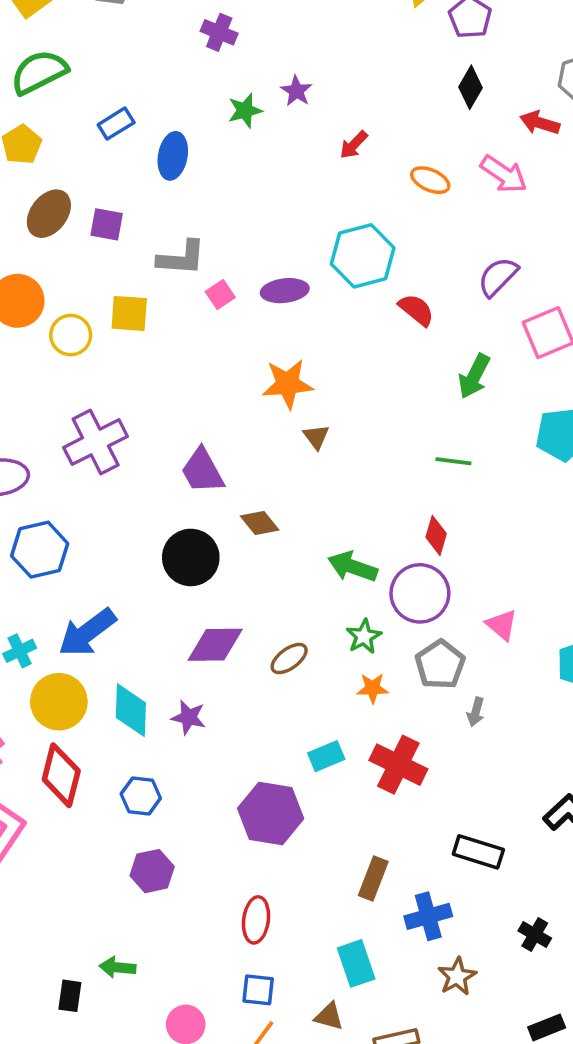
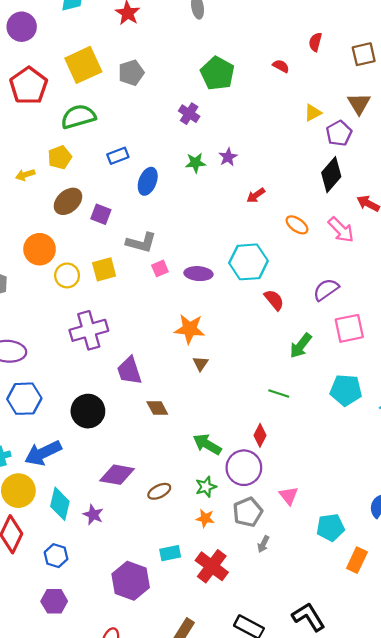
black diamond: (470, 87) -> (331, 175), size x1.4
yellow square: (129, 313) -> (104, 269), turned -30
purple cross: (96, 442) -> (89, 330), moved
black circle: (191, 557) -> (88, 411), moved

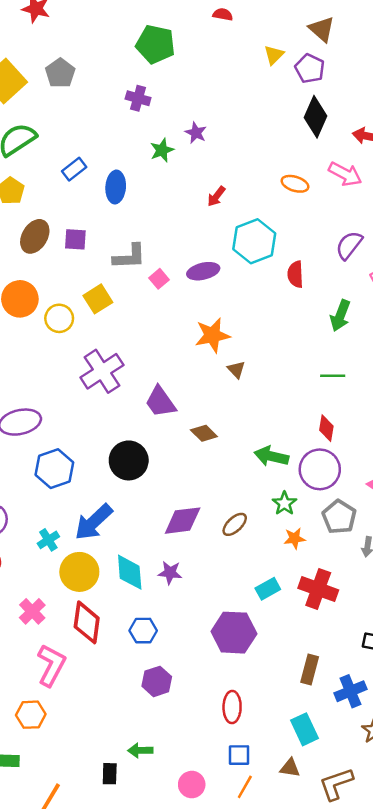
red arrow: (256, 195) -> (216, 196), moved
red semicircle: (274, 300) -> (295, 274), turned -125

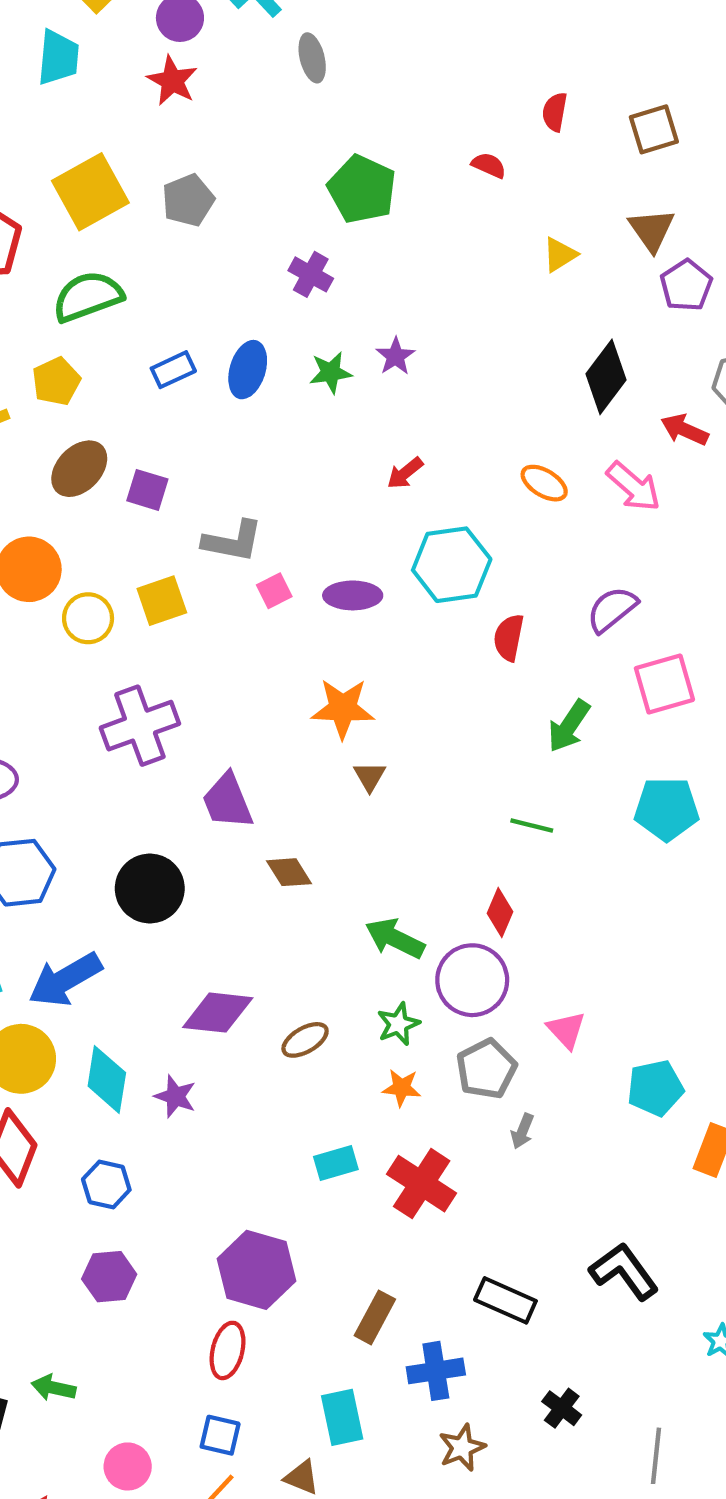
purple pentagon: (310, 69) -> (686, 285), moved
blue ellipse: (116, 187) -> (248, 370), moved
purple hexagon: (234, 633) -> (256, 1270), moved

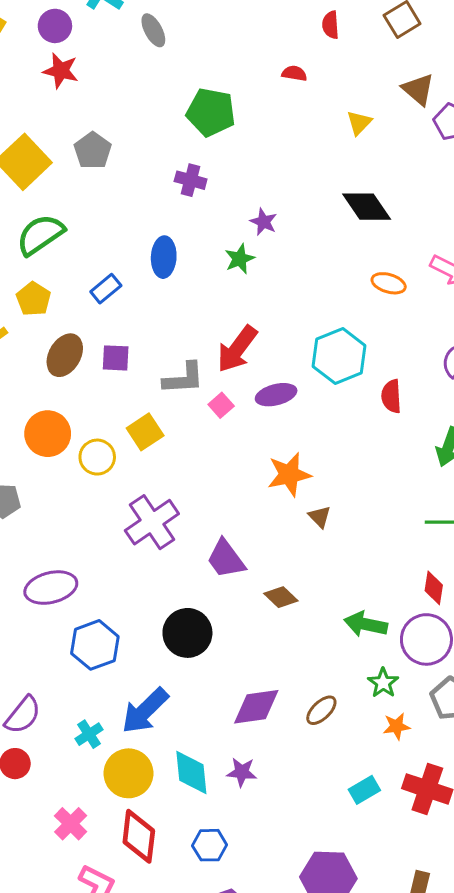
blue rectangle: (173, 370) -> (106, 289), moved
green star: (331, 372) -> (240, 259), moved
black diamond: (606, 377) -> (367, 207), moved, turned -57
red arrow: (405, 473) -> (237, 349), moved, size x1.8

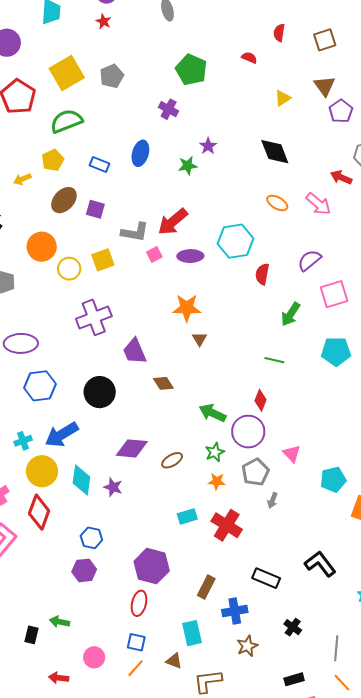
red star: (61, 71) -> (104, 21), size x0.7
blue rectangle: (106, 289) -> (100, 164), turned 48
blue hexagon: (210, 845) -> (91, 538), moved

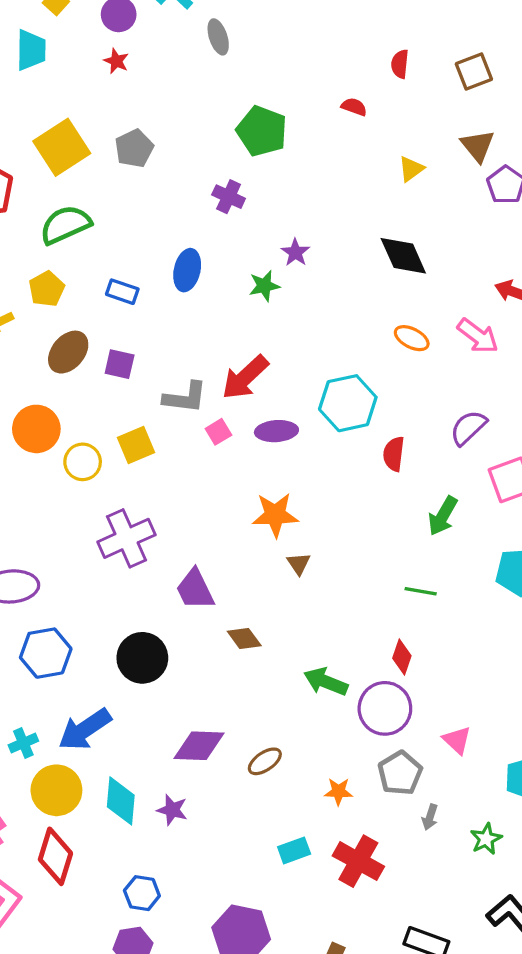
green star: (215, 452) -> (486, 839), moved

